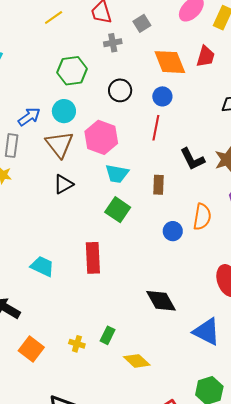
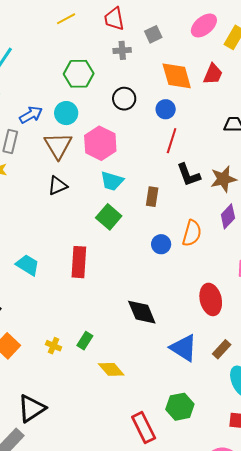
red line: (156, 128) -> (172, 141), moved

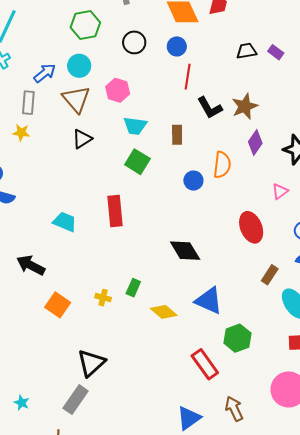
pink hexagon: (100, 143) -> (118, 90), size x0.7
blue triangle: (184, 348) -> (209, 301), moved

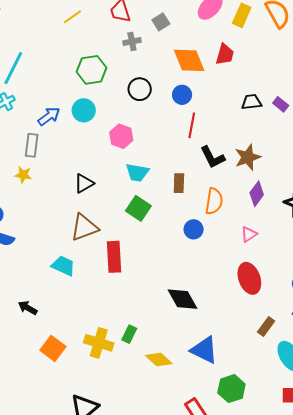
brown triangle: (76, 99) -> (84, 227), moved, turned 48
orange semicircle: (222, 165) -> (214, 201), moved
pink triangle: (280, 191) -> (249, 234), moved
black arrow: (31, 265) -> (28, 308), size x0.7
yellow cross: (103, 298) -> (99, 343), size x1.8

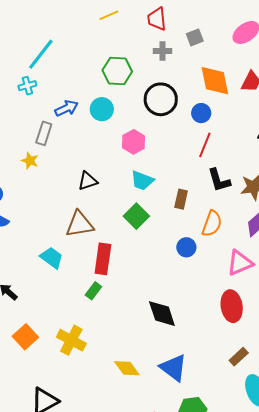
black circle: (140, 89) -> (161, 99), size x1.4
pink triangle: (249, 234) -> (240, 263), size x1.6
green rectangle: (129, 334) -> (93, 291), moved

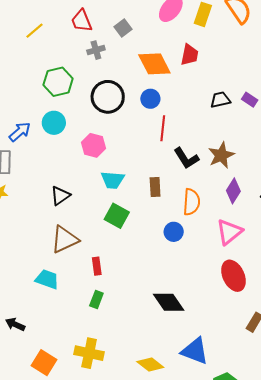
red rectangle: (103, 259) -> (97, 266), size x0.6

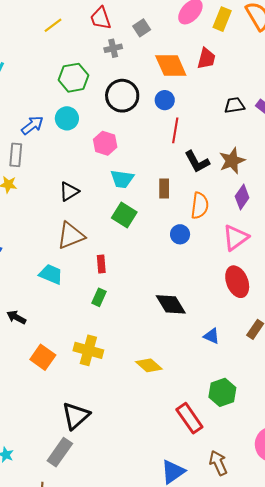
blue triangle: (195, 351) -> (212, 336), moved, size x0.6

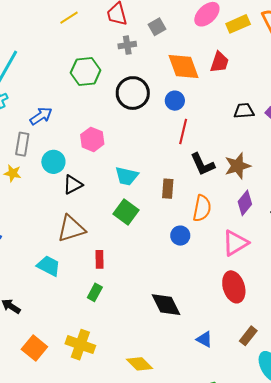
yellow rectangle: (222, 19) -> (238, 24), turned 40
cyan circle: (67, 118) -> (53, 162), moved
pink hexagon: (105, 143) -> (92, 139), moved

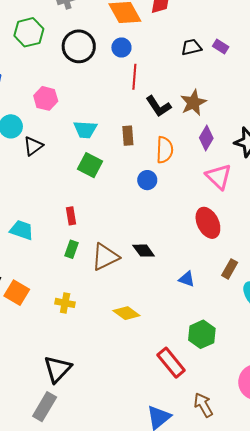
brown triangle: (71, 229) -> (105, 257), moved
pink triangle: (235, 243) -> (219, 176), moved, turned -36
black diamond: (166, 305) -> (144, 251), size x0.7
yellow cross: (80, 345) -> (65, 303), size x0.7
orange square: (34, 348) -> (17, 293), moved

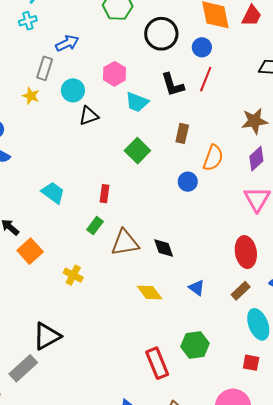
black L-shape: (158, 106) -> (173, 85), moved
cyan trapezoid: (85, 129) -> (137, 102), moved
red ellipse: (208, 223) -> (246, 252), moved
yellow diamond: (126, 313) -> (150, 292), moved

